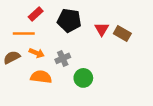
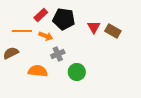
red rectangle: (36, 14) -> (41, 15), moved
orange arrow: (37, 53) -> (46, 36), moved

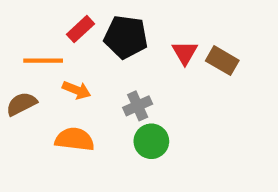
orange arrow: (46, 36) -> (77, 90), moved
gray cross: (58, 54) -> (138, 106), moved

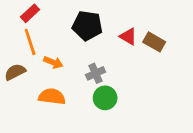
red rectangle: (81, 29) -> (30, 13), moved
red triangle: (185, 53) -> (128, 36), turned -30
orange line: (43, 61) -> (30, 42), turned 72

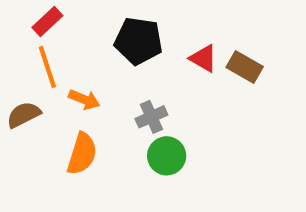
orange semicircle: (52, 97) -> (82, 154), turned 100

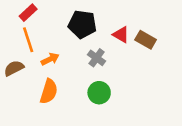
orange arrow: (84, 99) -> (50, 59), turned -48
gray cross: (151, 117) -> (97, 58), moved, turned -30

